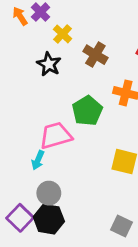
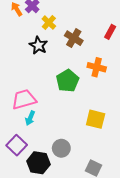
pink trapezoid: (56, 135) -> (24, 99), moved
gray circle: (49, 193) -> (61, 148), moved
purple square: (20, 218) -> (17, 145), moved

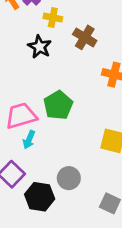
yellow cross: (49, 23) -> (53, 18), turned -32
green pentagon: (68, 81) -> (58, 105), moved

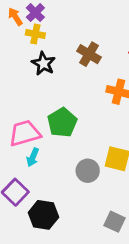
yellow cross: (53, 18) -> (35, 34), moved
gray circle: (69, 178) -> (88, 171), moved

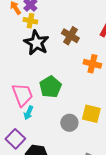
black star: (43, 63) -> (36, 43), size x1.4
pink trapezoid: (25, 133) -> (22, 95), turned 85

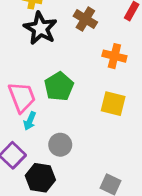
yellow square: (91, 114) -> (113, 104), moved
gray circle: (69, 123) -> (60, 145), moved

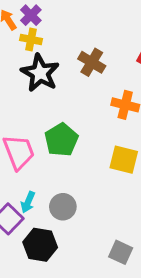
cyan arrow: (30, 121) -> (28, 202), moved

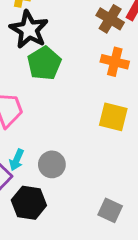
brown cross: (92, 62) -> (110, 19), moved
green pentagon: (61, 140) -> (44, 63), moved

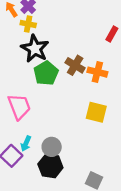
brown cross: (110, 19) -> (75, 65), moved
black hexagon: (29, 203) -> (50, 166), moved

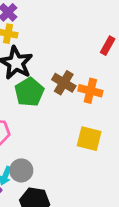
gray circle: (52, 147) -> (21, 170), moved

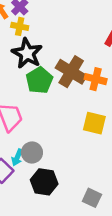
brown cross: (64, 83) -> (71, 72), size x1.4

